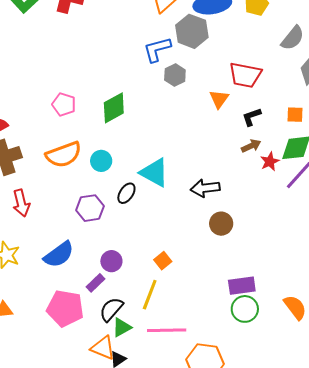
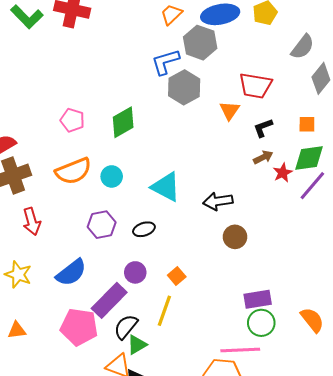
gray hexagon: (175, 75) -> (184, 87), size x1.5
black ellipse: (126, 193) -> (144, 229), moved, turned 40
purple circle: (111, 261) -> (135, 272), moved
purple rectangle: (96, 283) -> (109, 300), size x1.8
pink line: (167, 330) -> (240, 350), moved

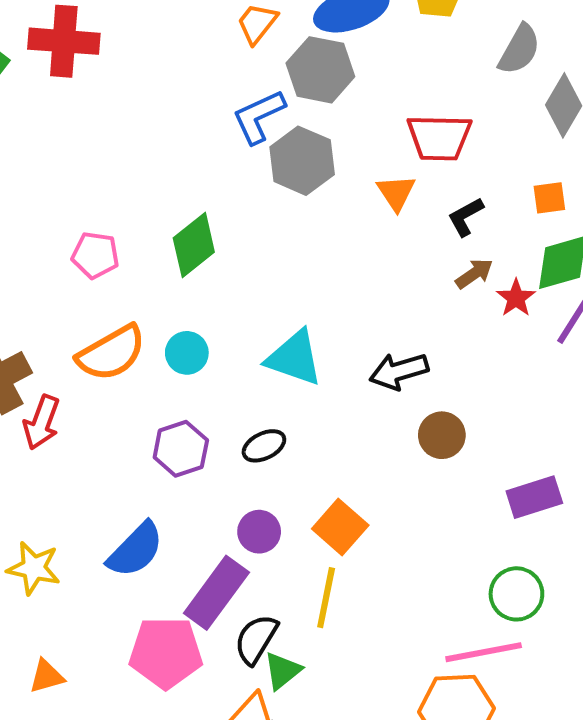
red arrow: (32, 221) -> (42, 422), moved, turned 44
orange square: (177, 276) -> (340, 527), size x1.5
purple rectangle: (258, 299) -> (534, 497), moved

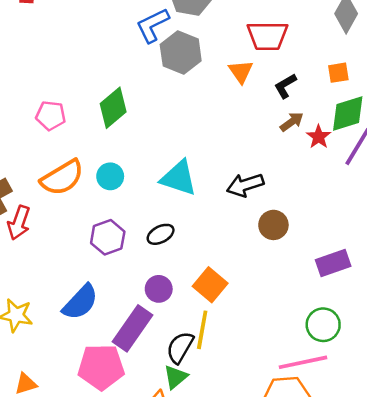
black semicircle: (256, 639) -> (180, 347), moved

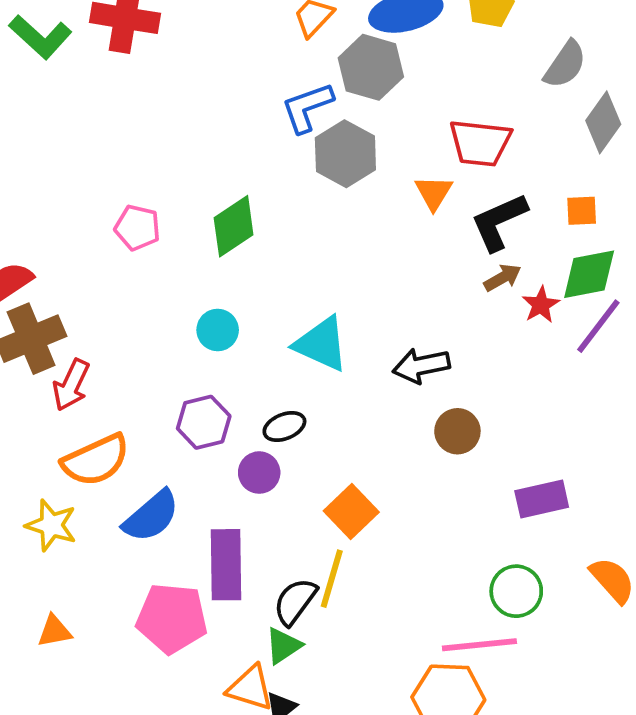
black L-shape: (285, 86) -> (499, 222), size x1.6
orange semicircle: (62, 178) -> (96, 460), moved
purple circle: (159, 289) -> (259, 473), moved
purple rectangle: (132, 328) -> (226, 565), turned -42

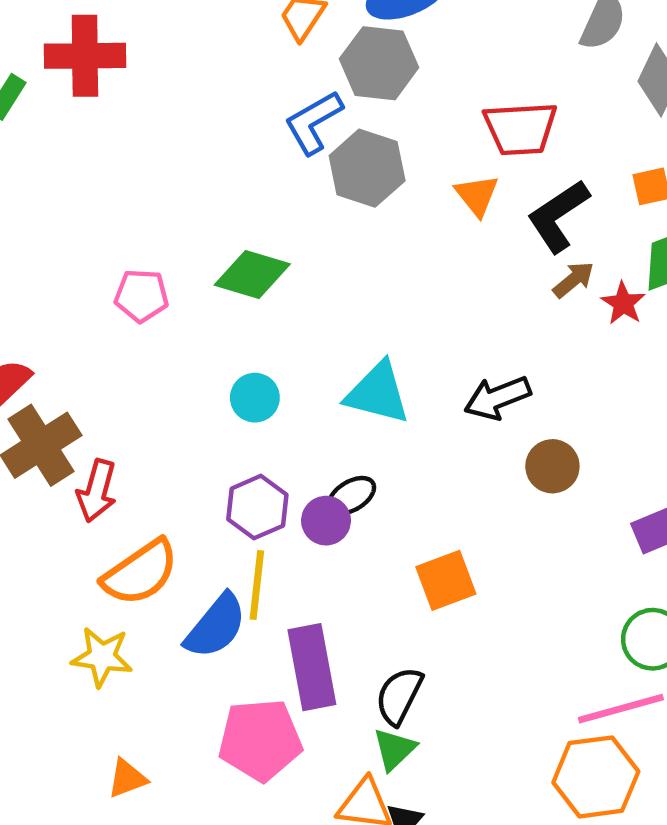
green diamond: (234, 226) -> (252, 275), turned 60
purple circle: (259, 473) -> (326, 521), moved
orange square: (351, 511) -> (446, 580), turned 33
yellow line: (332, 579) -> (257, 585), moved

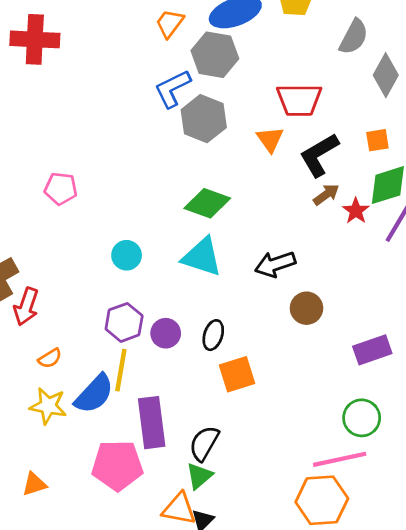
green diamond: (252, 275) -> (207, 203), moved
black ellipse: (352, 496) -> (213, 335), moved, turned -44
orange semicircle: (140, 573) -> (50, 358), size x0.5
yellow star: (102, 657) -> (48, 406), moved

